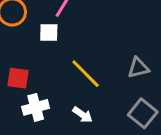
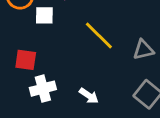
white square: (49, 33) -> (44, 15), moved
yellow line: (86, 74) -> (99, 35), moved

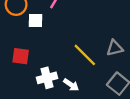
yellow line: (99, 35) -> (85, 55), moved
white cross: (43, 89) -> (47, 78), moved

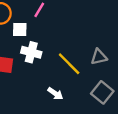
white cross: (47, 78) -> (31, 52), moved, turned 30

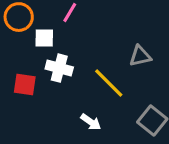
gray triangle: (99, 57) -> (140, 56), moved

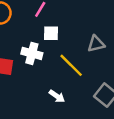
white square: (44, 38) -> (51, 33), moved

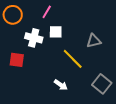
white cross: (32, 53) -> (34, 38), moved

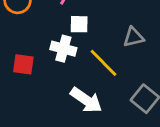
white cross: (34, 38) -> (63, 49), moved
white arrow: (61, 85) -> (86, 100), size x1.6

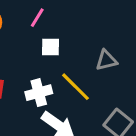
white cross: (63, 49) -> (39, 93), moved, turned -30

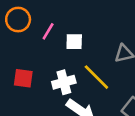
pink line: (37, 18) -> (48, 31), moved

